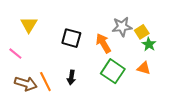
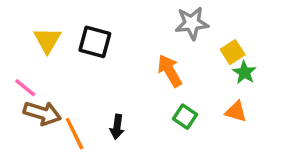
gray star: (122, 27) -> (192, 23), moved
black square: (71, 38) -> (95, 42), moved
green square: (113, 71) -> (185, 117), size x0.6
brown arrow: (26, 84) -> (42, 113), moved

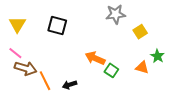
yellow triangle: (47, 40) -> (17, 24), moved
orange arrow: (170, 71) -> (95, 58), moved, turned -36
green star: (244, 72) -> (157, 56), moved
black arrow: (117, 127) -> (70, 85), moved, turned 64

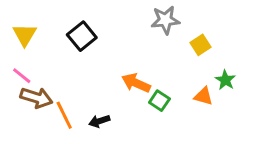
black square: (57, 25) -> (82, 36), turned 36

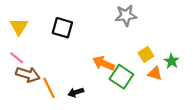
black square: (82, 36) -> (62, 28), turned -35
yellow square: (200, 45) -> (146, 54), moved
green square: (159, 101) -> (121, 77), size x1.5

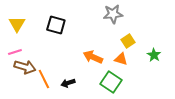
yellow square: (146, 54) -> (128, 41), moved
pink line: (17, 58) -> (15, 52), turned -56
orange triangle: (155, 73) -> (121, 59), moved
green square: (121, 77) -> (111, 82), moved

